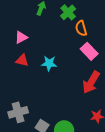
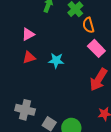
red triangle: (22, 60) -> (29, 57), turned -32
gray cross: (18, 112) -> (25, 110), turned 30

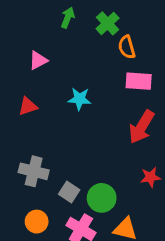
pink rectangle: (96, 48) -> (139, 81), turned -42
red triangle: (29, 57) -> (28, 106), moved

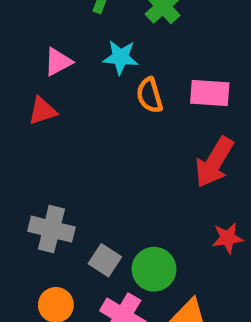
orange semicircle: (127, 47) -> (150, 95), moved
cyan star: (79, 99) -> (121, 57), moved
red triangle: (28, 106) -> (42, 111), moved

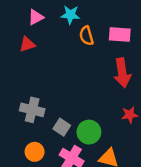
red arrow: (214, 162) -> (122, 73), turned -40

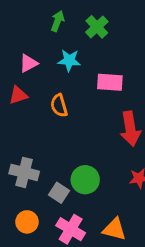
pink rectangle: (120, 34) -> (110, 82), moved
orange semicircle: (86, 36) -> (59, 106), moved
green circle: (89, 132) -> (85, 180), moved

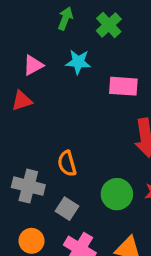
orange semicircle: (59, 106) -> (67, 164), moved
green circle: (85, 180) -> (117, 194), moved

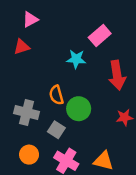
cyan star: (78, 62) -> (76, 59), moved
pink rectangle: (123, 86) -> (100, 36), turned -45
green circle: (117, 194) -> (79, 109), moved

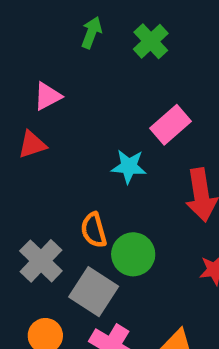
gray cross: (27, 112) -> (41, 261), turned 30
gray square: (56, 130) -> (94, 292), size x1.5

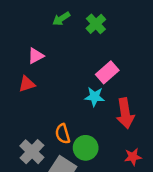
green arrow: (91, 33) -> (61, 19), turned -144
cyan star: (129, 166) -> (95, 97), moved

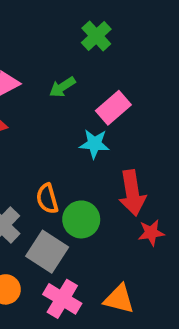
green arrow: (61, 19) -> (62, 87), moved
red arrow: (125, 113) -> (132, 193), moved

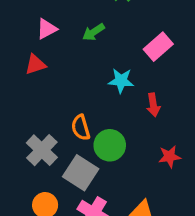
pink rectangle: (113, 108) -> (158, 47), moved
red arrow: (132, 193) -> (153, 105), moved, size x0.6

